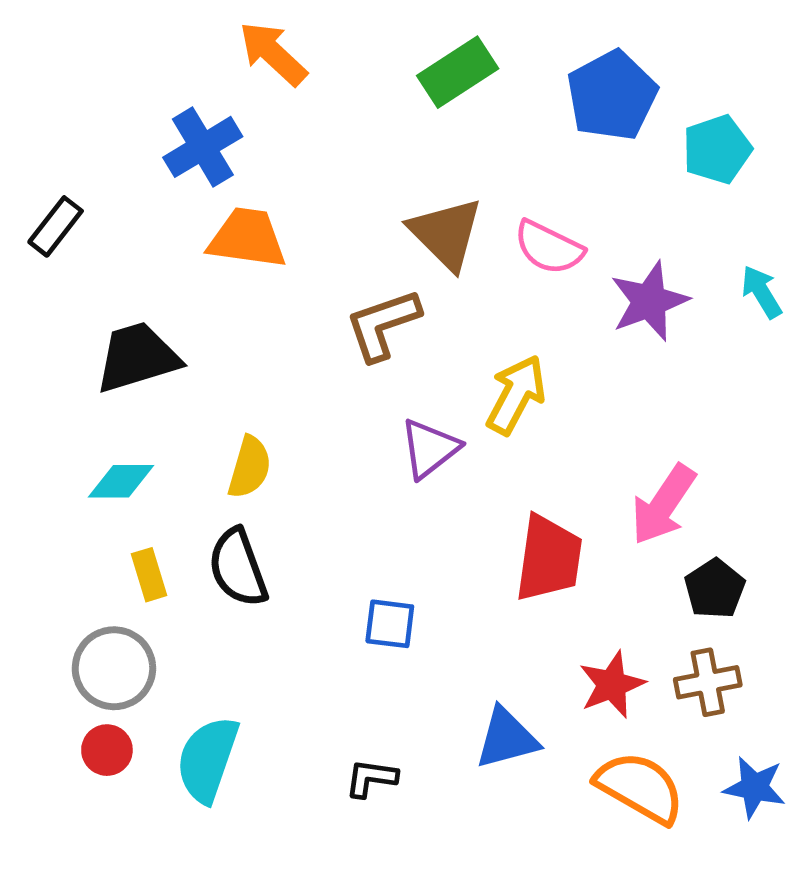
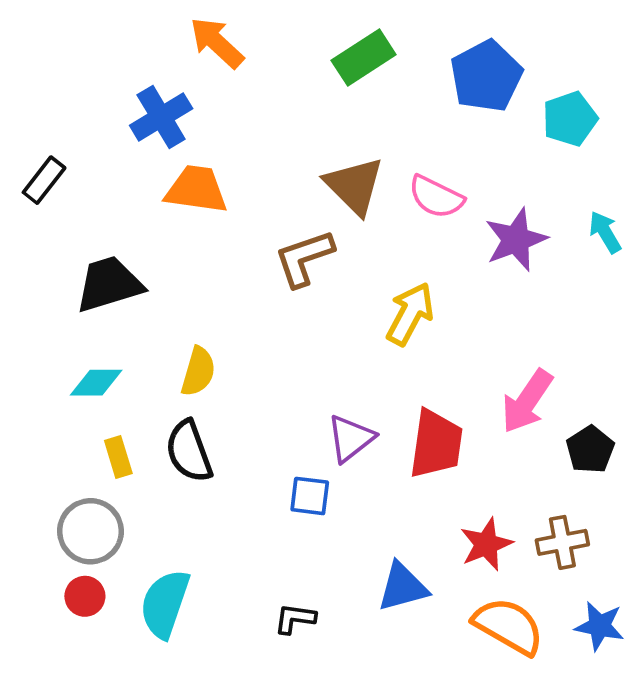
purple triangle: (430, 449) -> (351, 438), moved
black pentagon: (715, 589) -> (590, 450), moved

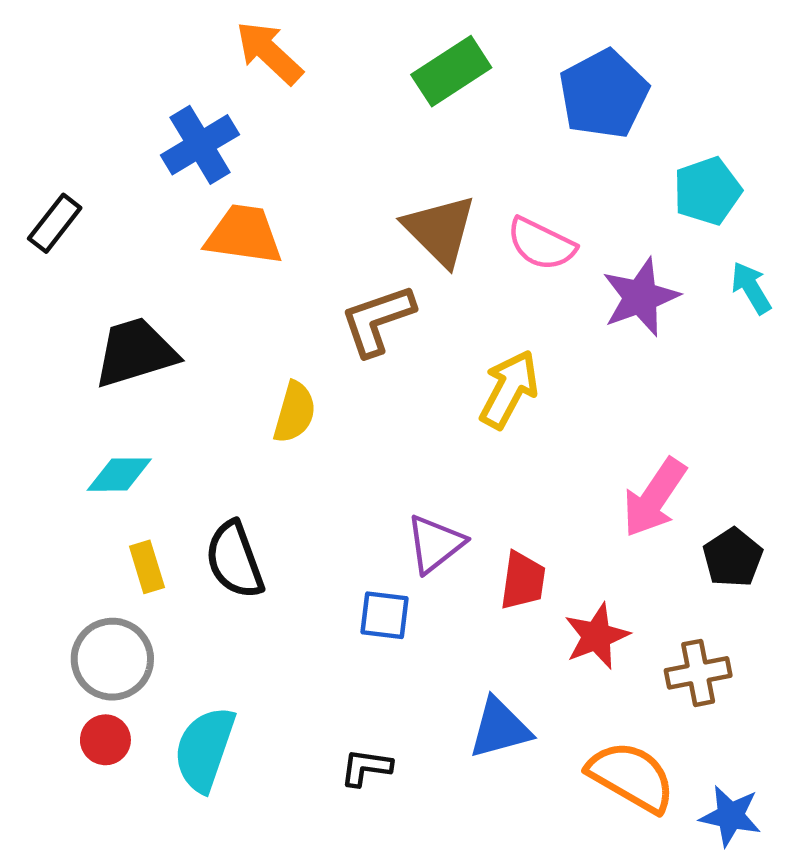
cyan pentagon: (570, 119) -> (707, 191), moved
yellow semicircle: (198, 371) -> (295, 412), moved
red trapezoid: (436, 444) -> (523, 581), moved, size x0.7
red star: (486, 544) -> (597, 636), moved
blue star: (600, 626) -> (730, 816), moved

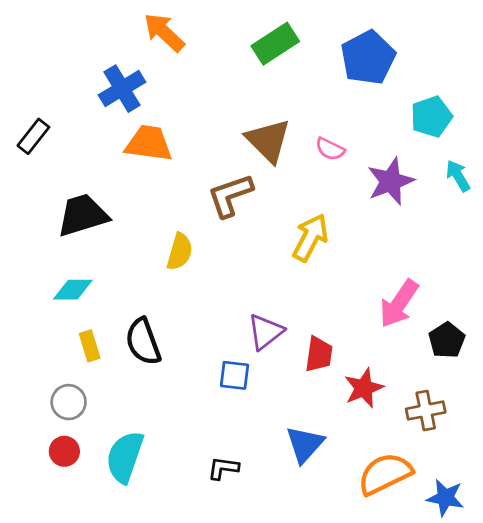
pink semicircle: (541, 244) -> (330, 149), size x0.7
gray circle: (112, 659) -> (69, 402), size x0.7
blue triangle: (500, 728) -> (305, 444), turned -33
orange semicircle: (631, 777) -> (385, 474), turned -56

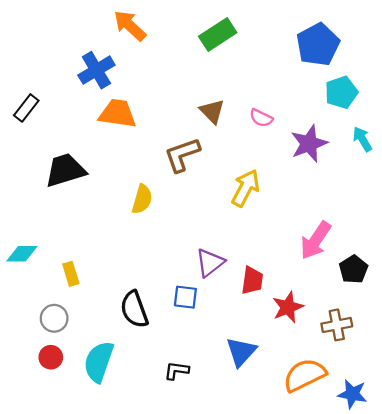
blue pentagon: (368, 58) -> (318, 45), moved
brown triangle: (268, 141) -> (212, 111), size x0.7
cyan diamond: (73, 290) -> (22, 254), moved
black semicircle: (143, 342) -> (134, 309), moved

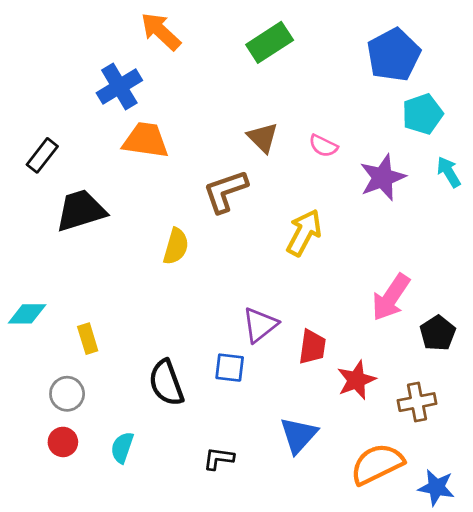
black rectangle: (26, 108) -> (42, 155), moved
cyan semicircle: (99, 362) -> (122, 448), size x0.6

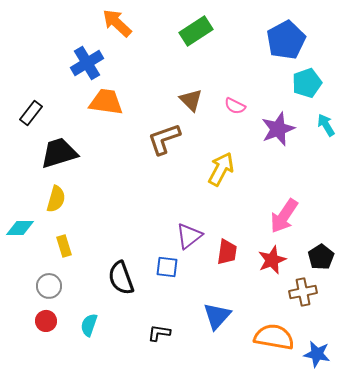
yellow semicircle: (176, 246) -> (56, 199), moved
black pentagon: (438, 333) -> (321, 257), moved
red star: (356, 380) -> (272, 260), moved
orange semicircle: (377, 464) -> (274, 337), turned 36

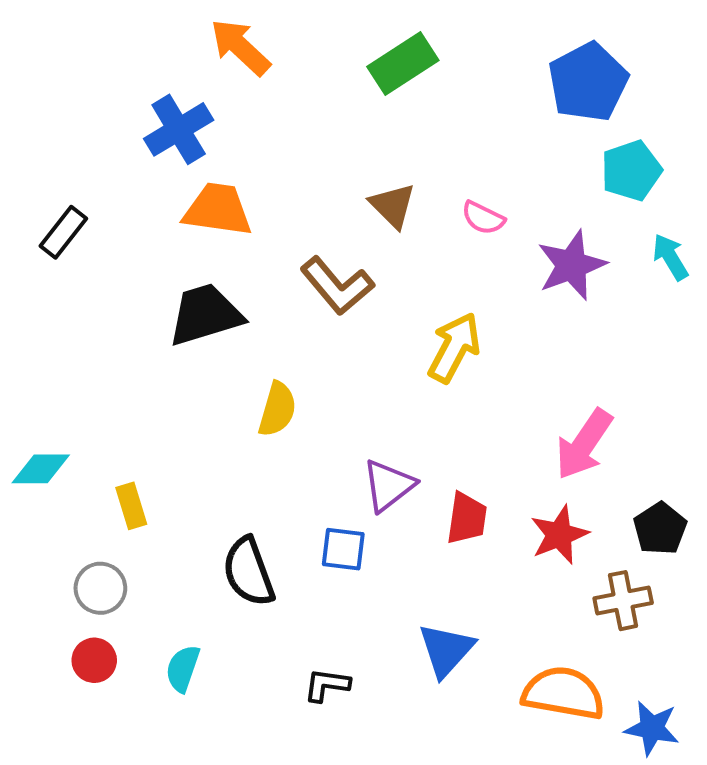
brown L-shape: (164, 139) -> (337, 286), turned -111
black trapezoid: (59, 153) -> (205, 315), moved
yellow semicircle: (56, 199) -> (277, 409), moved

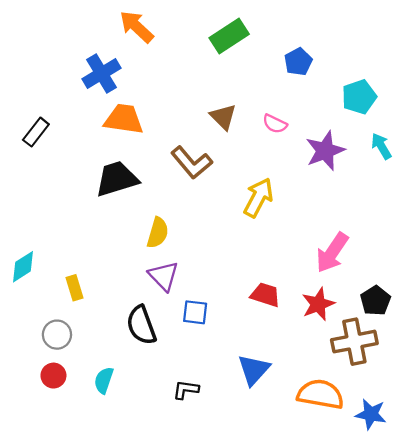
blue pentagon: (588, 82) -> (298, 62), moved, size x0.6
cyan diamond: (41, 469) -> (23, 267), turned -32
purple triangle: (388, 485) -> (164, 276), moved, turned -36
red trapezoid: (467, 518) -> (265, 295), turned -80
brown cross: (623, 601) -> (354, 342), size x1.4

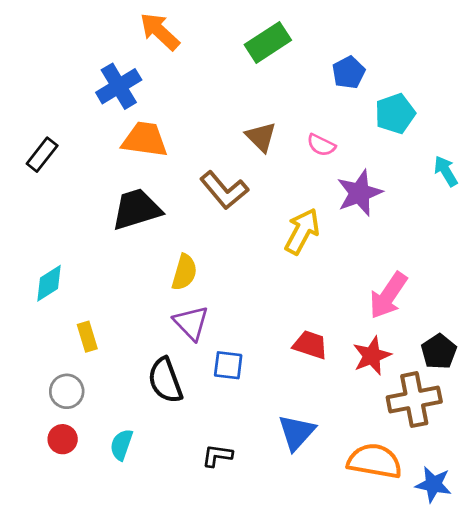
cyan pentagon: (359, 97) -> (395, 114), moved
purple star: (325, 151) -> (360, 193), moved
cyan diamond: (23, 267) -> (49, 283), moved

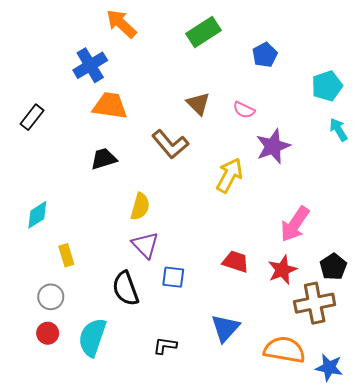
cyan pentagon: (395, 114) -> (327, 86), moved
black trapezoid: (136, 209) -> (104, 159), size x0.7
cyan semicircle: (121, 445) -> (92, 337), size x1.6

